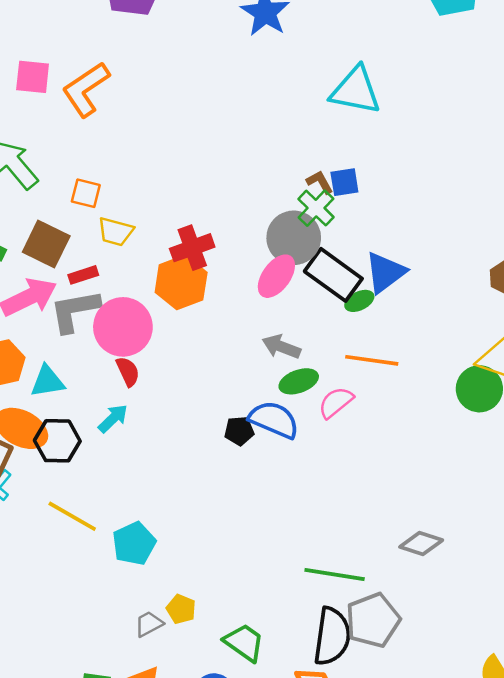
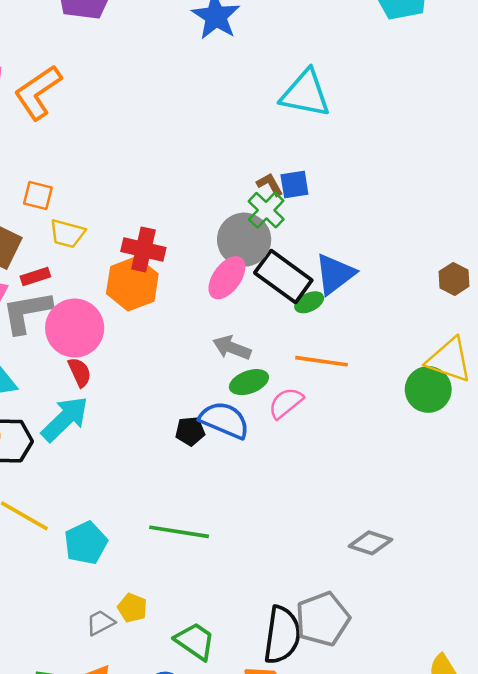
red cross: (192, 248) -> (143, 249), turned 33
cyan arrow: (113, 418) -> (65, 419), size x1.6
green line: (335, 574) -> (179, 532), moved

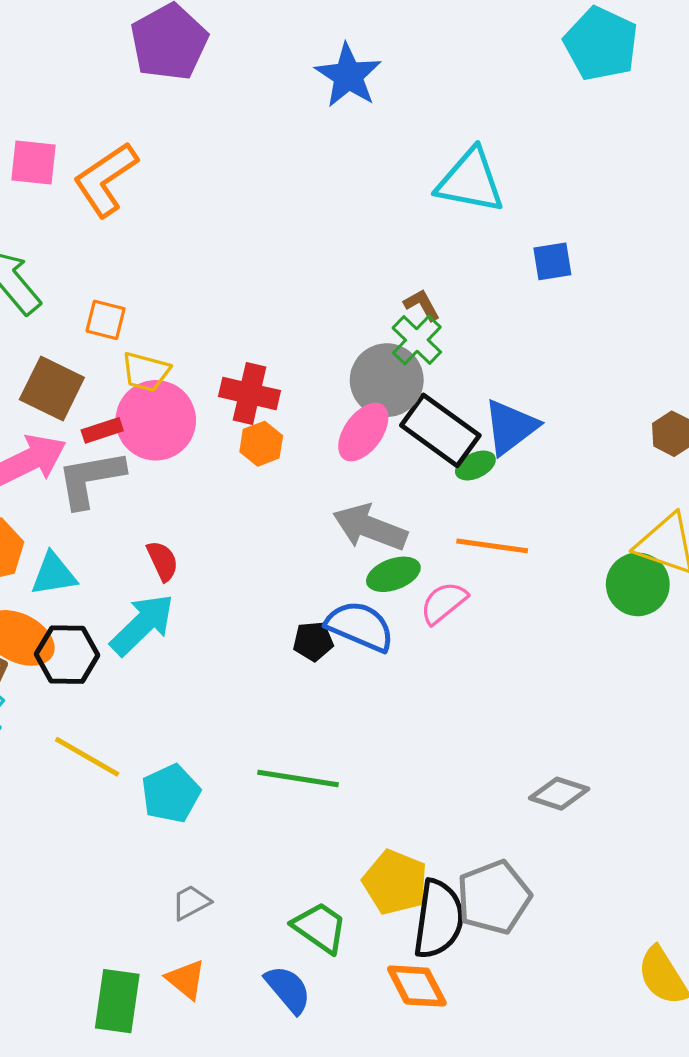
blue square: (294, 184) -> (552, 261), moved
orange hexagon: (132, 284) -> (261, 444), moved, size x0.6
pink circle: (75, 328) -> (156, 420), moved
gray arrow: (232, 348) -> (370, 527), size x1.4
yellow pentagon: (132, 608) -> (395, 882), moved, size x1.6

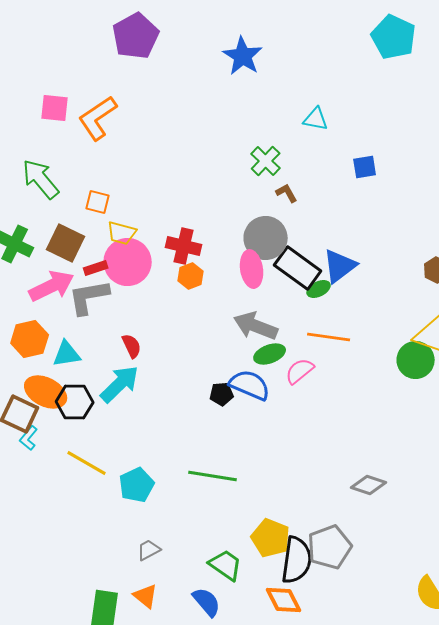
cyan triangle: (470, 181) -> (316, 119), size x0.6
green cross: (417, 340) -> (266, 161), moved
pink ellipse: (363, 432) -> (252, 269), turned -45

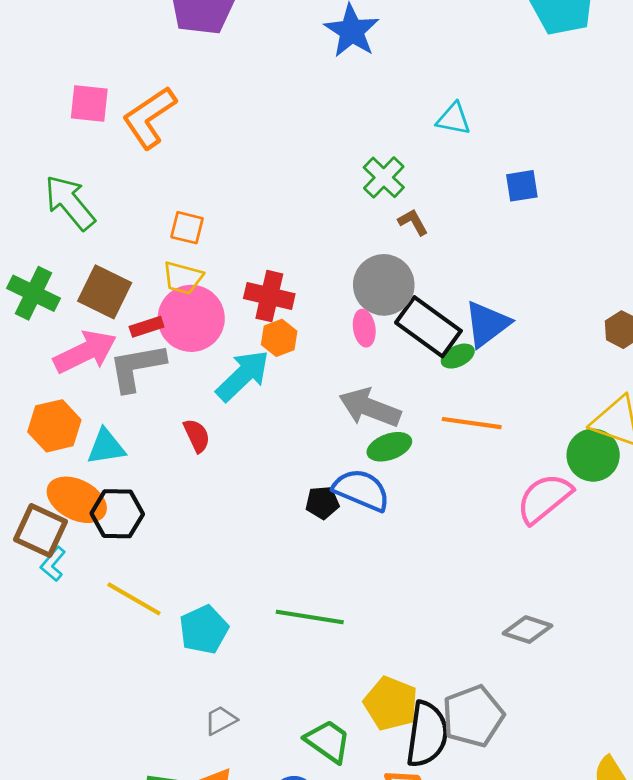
orange square: (98, 202) -> (187, 228), moved
pink ellipse: (252, 269) -> (364, 328), size x0.7
pink semicircle: (300, 371) -> (544, 498), moved, size x1.4
cyan arrow: (120, 384) -> (243, 376), moved

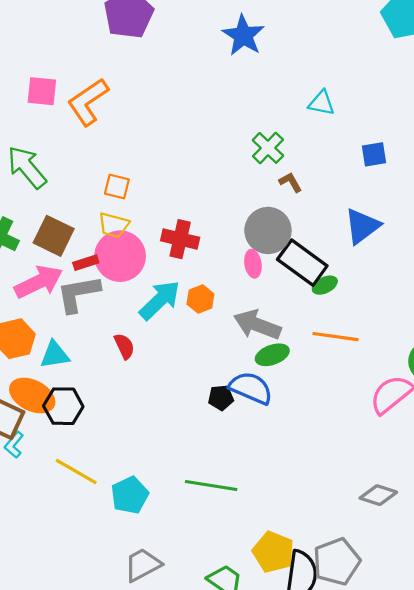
blue triangle: (487, 324) -> (362, 226), moved
orange hexagon: (279, 338) -> (200, 299), moved
gray trapezoid: (220, 720) -> (143, 565), size x1.5

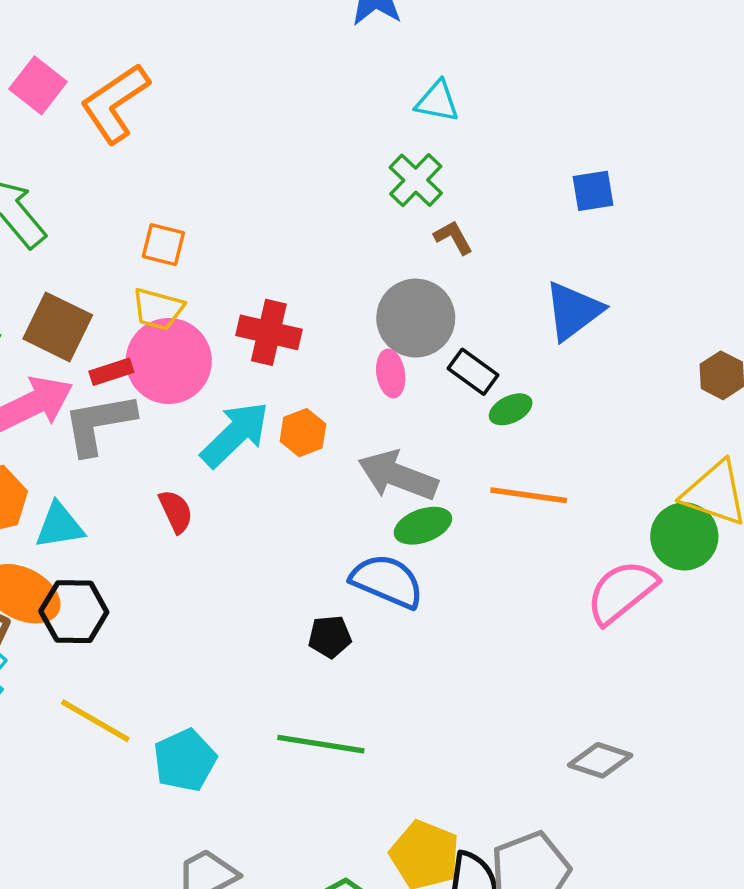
pink square: (42, 91) -> (38, 85), turned 32
cyan triangle: (322, 103) -> (437, 101), moved
black rectangle: (302, 263) -> (473, 372), size x0.6
black pentagon: (221, 398) -> (330, 637), moved

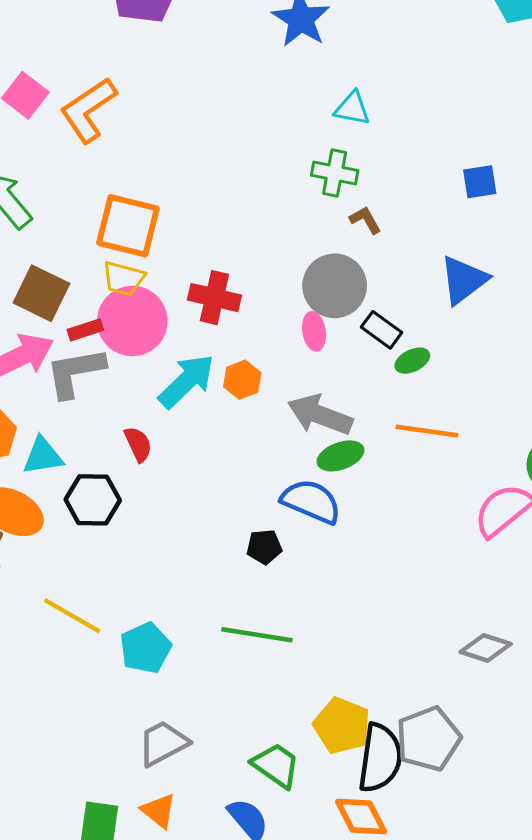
green cross: (416, 180) -> (335, 173), turned -33
orange square: (163, 245) -> (128, 226), size x1.8
black hexagon: (74, 612) -> (93, 500), moved

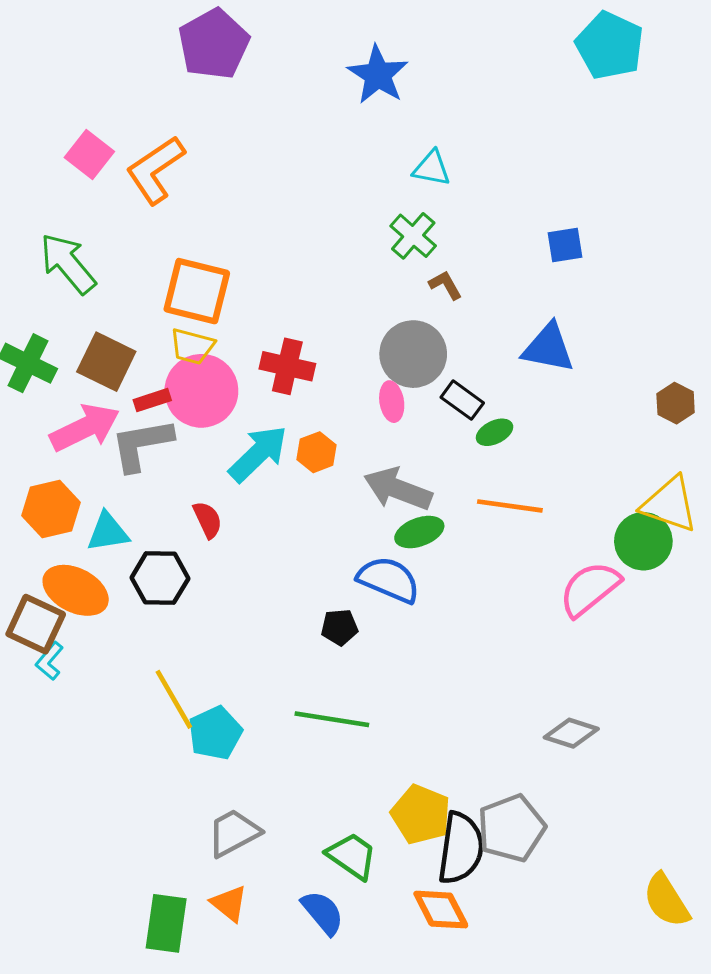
green cross: (335, 173) -> (413, 236), turned 30
blue triangle: (464, 280) -> (548, 348), turned 48
yellow line: (72, 616) -> (174, 699), moved, turned 30

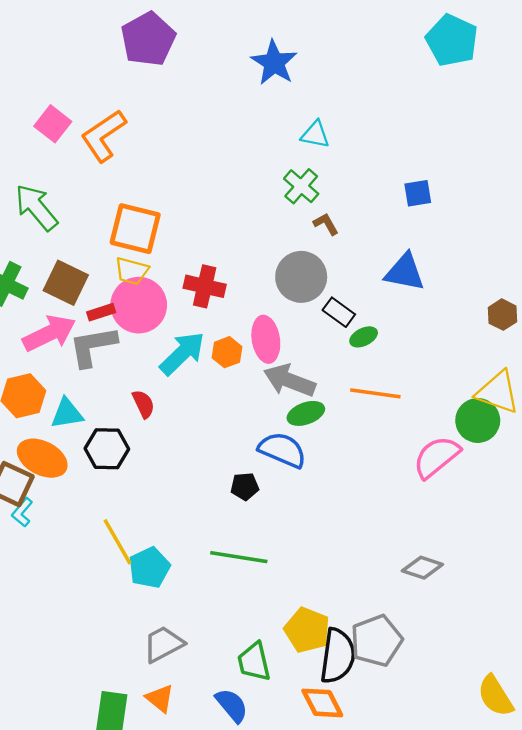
pink ellipse: (392, 402) -> (266, 339), moved, size x1.5
green trapezoid: (352, 856) -> (254, 662), turned -138

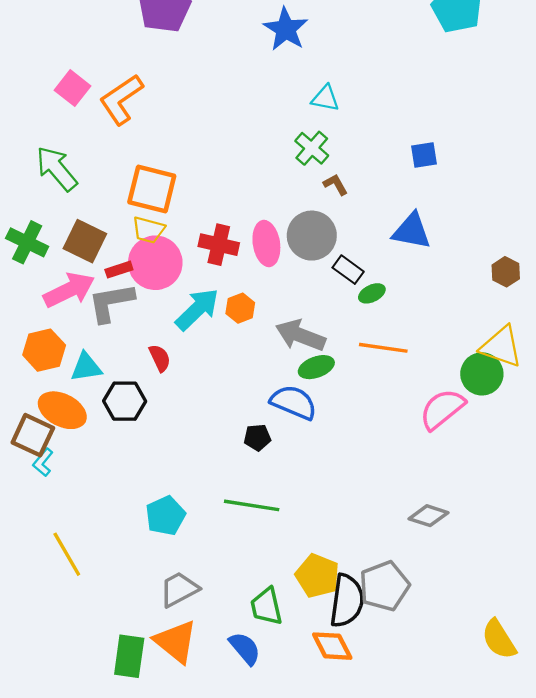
pink ellipse: (266, 339) -> (266, 243), moved
yellow line: (118, 542) -> (67, 554), moved
orange triangle: (160, 698) -> (176, 642), size x1.6

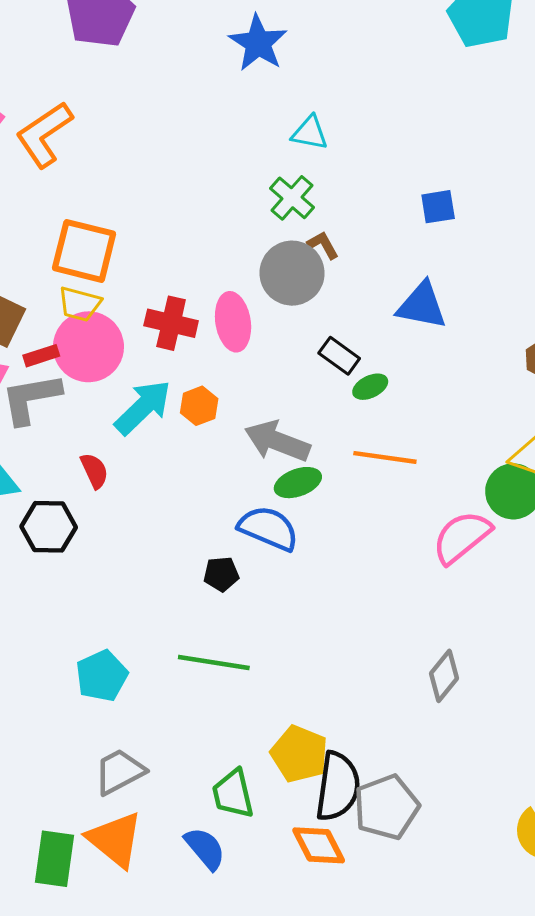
gray circle: (312, 236) -> (292, 273), moved
gray diamond: (429, 516) -> (444, 676), turned -69
gray pentagon: (384, 586) -> (386, 807), moved

